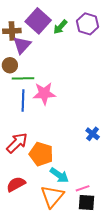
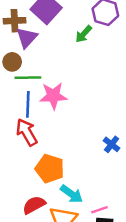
green arrow: (60, 27) -> (84, 34), moved
red arrow: (17, 143) -> (27, 132), moved, turned -75
red semicircle: (16, 184) -> (34, 205), moved

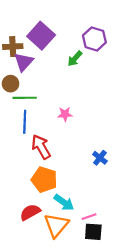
pink star: (53, 96) -> (65, 114), moved, size x0.6
red arrow: (27, 132) -> (41, 147), moved

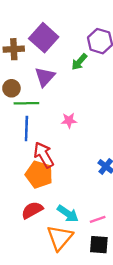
purple triangle: (24, 62) -> (45, 77), moved
orange pentagon: (44, 180) -> (39, 174), moved
red semicircle: (30, 212) -> (32, 210), moved
pink line: (89, 217) -> (98, 219), moved

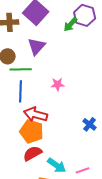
green arrow: (79, 62) -> (71, 24), moved
red arrow: (44, 155) -> (36, 114), turned -45
red semicircle: (32, 210) -> (33, 153), moved

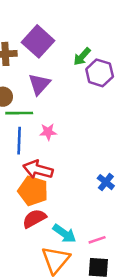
purple hexagon: (85, 15) -> (100, 73), moved
pink star: (58, 84) -> (48, 132), moved

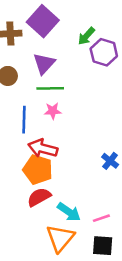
green line: (19, 113) -> (50, 88), moved

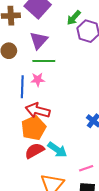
pink star: (53, 111) -> (38, 80), moved
orange pentagon: (38, 170) -> (34, 128), turned 30
cyan arrow: (69, 212) -> (57, 150), moved

